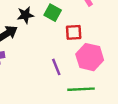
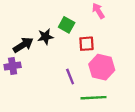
black star: (25, 15) -> (45, 37), moved

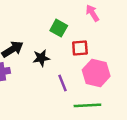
black star: (45, 37) -> (41, 58), moved

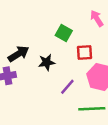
purple line: (62, 83) -> (67, 87), turned 63

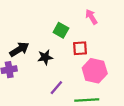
purple line: (67, 87) -> (56, 88), moved

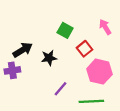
pink arrow: (91, 17) -> (105, 27), moved
red square: (80, 48) -> (85, 49), turned -35

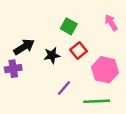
red square: (85, 49) -> (78, 50), moved

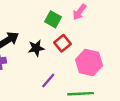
pink arrow: (111, 23) -> (79, 12), moved, turned -112

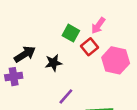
red square: (63, 43) -> (89, 47), moved
pink hexagon: (89, 63) -> (116, 60), moved

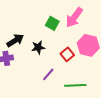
pink arrow: (98, 26) -> (74, 17), size x1.5
red square: (89, 47) -> (67, 54), moved

